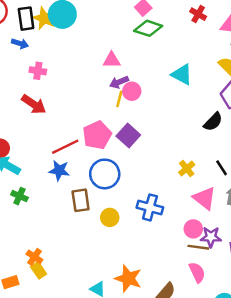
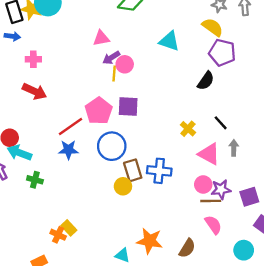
purple square: (128, 135) -> (128, 106), turned -30
brown rectangle: (81, 200) -> (133, 170), moved
yellow rectangle: (39, 270) -> (69, 228), moved

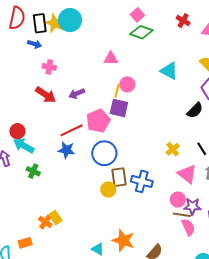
purple arrow: (111, 58) -> (77, 94), moved
purple square: (128, 106) -> (119, 108), moved
pink semicircle: (213, 225) -> (188, 227), moved

